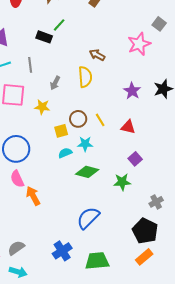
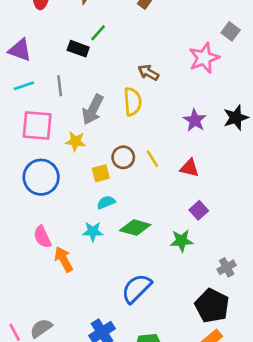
gray arrow: (55, 83) -> (93, 110), size x1.6
cyan star: (85, 144) -> (93, 232), moved
blue circle: (16, 149) -> (41, 177), moved

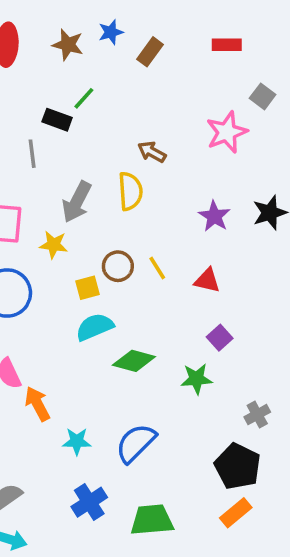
gray line: (60, 86) -> (32, 154), moved
cyan semicircle: (106, 202) -> (95, 327), size x1.5
cyan star: (93, 232) -> (77, 441), moved

